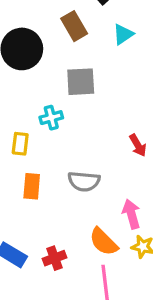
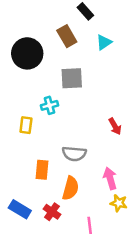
orange rectangle: (32, 186) -> (42, 170), moved
orange semicircle: (104, 242) -> (70, 188), moved, turned -120
red cross: (55, 258) -> (52, 212), turned -35

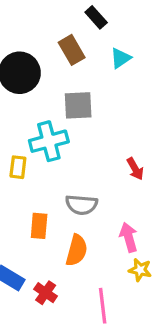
cyan cross: (49, 105) -> (49, 141), size x1.6
red cross: (52, 212) -> (46, 293), moved

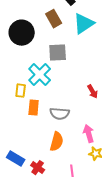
cyan triangle: (121, 58) -> (84, 24), size x1.6
cyan cross: (49, 141) -> (40, 75), turned -30
orange rectangle: (39, 226) -> (34, 108), moved

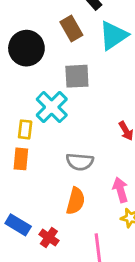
orange rectangle: (34, 108) -> (21, 159), moved

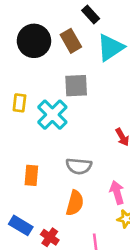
black circle: (26, 48) -> (34, 41), moved
yellow rectangle: (25, 129) -> (19, 103), moved
orange rectangle: (21, 159) -> (31, 175), moved

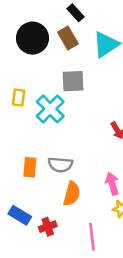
black rectangle: (91, 15) -> (76, 13), moved
gray semicircle: (79, 166) -> (60, 165), moved
red cross: (50, 237) -> (48, 227), turned 36

